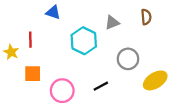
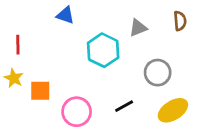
red line: (30, 40) -> (18, 45), moved
yellow star: (11, 52) -> (14, 78), moved
yellow ellipse: (155, 80) -> (173, 110), moved

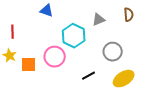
pink circle: (77, 112) -> (55, 57), moved

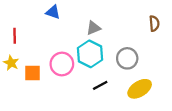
brown semicircle: (129, 15) -> (154, 23), moved
gray triangle: (99, 20) -> (93, 28), moved
cyan hexagon: (74, 36) -> (90, 54), moved

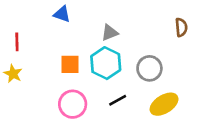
pink circle: (62, 64) -> (73, 104), moved
orange square: (33, 73) -> (70, 64), moved

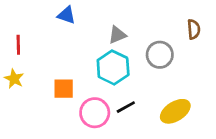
orange square: (70, 64) -> (64, 89), moved
gray circle: (149, 68) -> (160, 55), moved
pink circle: (73, 104) -> (95, 113), moved

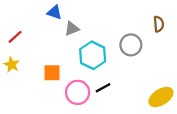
gray triangle: (117, 35) -> (72, 29), moved
red line: (18, 45) -> (15, 37), turned 49
yellow ellipse: (175, 111) -> (161, 97), moved

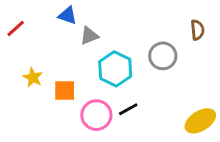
red line: (15, 37) -> (16, 28), moved
yellow star: (12, 65) -> (33, 78), moved

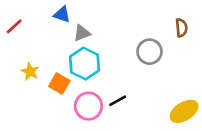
cyan hexagon: (115, 69) -> (85, 64), moved
orange square: (65, 91) -> (59, 83), turned 30

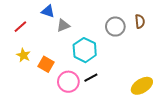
red line: (14, 26) -> (20, 27), moved
gray circle: (150, 52) -> (115, 27), moved
cyan hexagon: (85, 64) -> (85, 50), moved

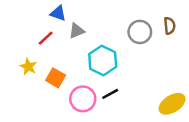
red line: (20, 27) -> (46, 38), moved

